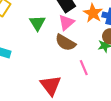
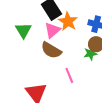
orange star: (93, 13) -> (68, 21), moved

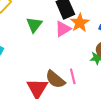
brown semicircle: (51, 50) -> (55, 79), moved

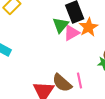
green triangle: (34, 25) -> (61, 25), moved

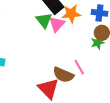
orange star: (89, 27) -> (71, 14), turned -30

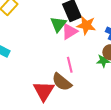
pink line: (79, 67) -> (70, 65), moved

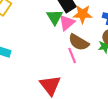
brown semicircle: (62, 82) -> (79, 42), moved

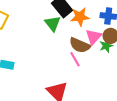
pink triangle: (67, 23) -> (94, 37), moved

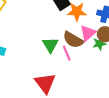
green triangle: (53, 23) -> (50, 45), moved

